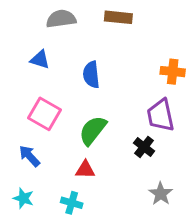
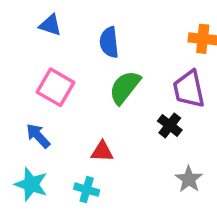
green semicircle: (93, 130) -> (125, 87), moved
cyan star: (23, 198) -> (31, 184), size x1.4

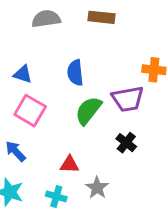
blue triangle: (50, 25) -> (23, 74), moved
purple trapezoid: (189, 89) -> (128, 99), moved, turned -88
gray star: (189, 179) -> (97, 188), moved

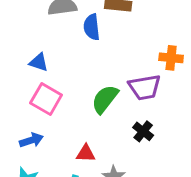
blue semicircle: (75, 73) -> (92, 27), moved
blue arrow: (16, 151) -> (31, 140), turned 115

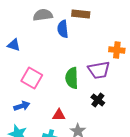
blue triangle: (39, 62) -> (14, 45), moved
green semicircle: (105, 99) -> (72, 78), turned -40

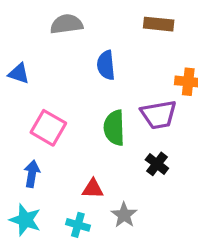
brown rectangle: (81, 14) -> (159, 24), moved
blue semicircle: (63, 29) -> (106, 65), moved
blue arrow: (22, 106) -> (32, 174), turned -63

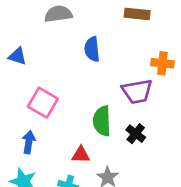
green semicircle: (114, 128) -> (102, 121), moved

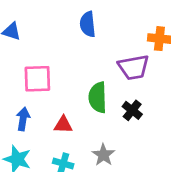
pink square: (43, 103) -> (37, 79), turned -32
red triangle: (81, 155) -> (63, 125), moved

